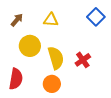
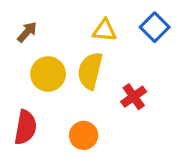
yellow triangle: (51, 20) -> (105, 30), moved
yellow semicircle: (56, 58) -> (90, 71), moved, turned -150

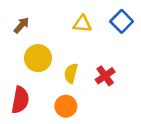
yellow semicircle: (90, 71) -> (71, 73), moved, size x0.7

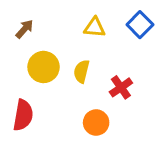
yellow semicircle: (71, 73) -> (81, 71), moved
orange circle: (66, 106) -> (96, 123), moved

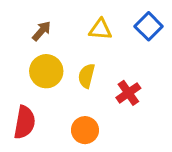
brown arrow: (25, 29) -> (42, 31), moved
orange circle: (96, 123) -> (85, 130), moved

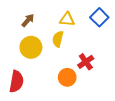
yellow semicircle: (87, 76) -> (58, 39), moved
orange circle: (85, 130) -> (67, 77), moved

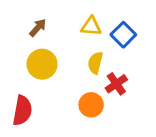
blue square: (99, 17) -> (123, 35), moved
yellow semicircle: (58, 39) -> (95, 63), moved

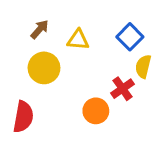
yellow triangle: (91, 26) -> (78, 40), moved
yellow semicircle: (95, 63) -> (143, 66), moved

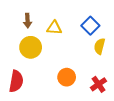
brown arrow: (40, 29) -> (28, 21), turned 136
red cross: (122, 89) -> (98, 84), moved

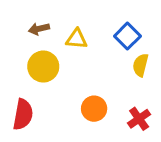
brown arrow: (28, 21) -> (39, 29), turned 80

